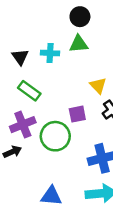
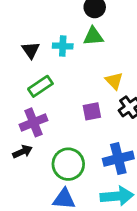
green rectangle: (29, 91) -> (40, 86), turned -70
green circle: (55, 136) -> (68, 164), moved

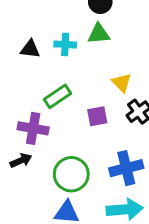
black triangle: (31, 50) -> (30, 49), turned -48
green rectangle: (40, 86) -> (58, 96), moved
purple cross: (34, 122) -> (33, 128), turned 32

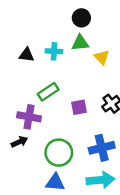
yellow triangle: (122, 83) -> (102, 57), moved

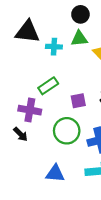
black triangle: (27, 55) -> (27, 32), moved, size x1.6
black arrow: (19, 142) -> (21, 134), turned 70
green circle: (59, 153) -> (67, 131), moved

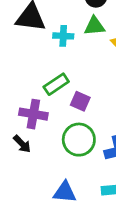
purple square: (78, 101) -> (80, 101), moved, turned 35

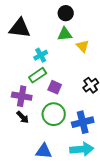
cyan cross: (63, 36) -> (41, 55), moved, turned -32
black arrow: (22, 144) -> (23, 117), moved

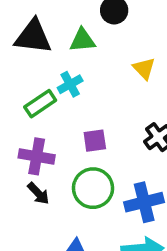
green triangle: (65, 34) -> (82, 40), moved
green rectangle: (38, 75) -> (40, 104), moved
purple square: (55, 87) -> (95, 141), turned -32

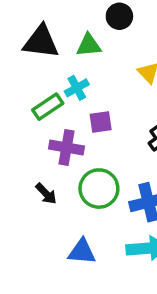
purple square: (95, 141) -> (101, 122), moved
purple cross: (37, 156) -> (67, 148), moved

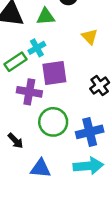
purple square: (101, 122) -> (54, 73), size x1.5
black arrow: (46, 194) -> (16, 141), moved

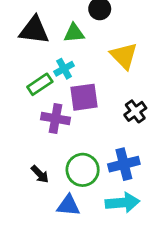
yellow triangle: (90, 37) -> (124, 56), size x1.5
green circle: (53, 122) -> (83, 170), moved

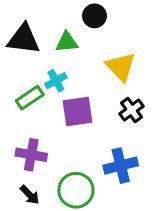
black cross: (135, 111) -> (132, 110), moved
purple cross: (56, 119) -> (31, 155), moved
blue cross: (124, 164) -> (121, 166), moved

